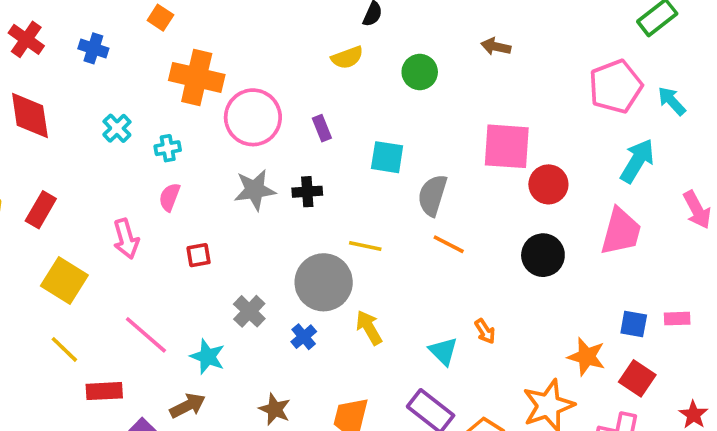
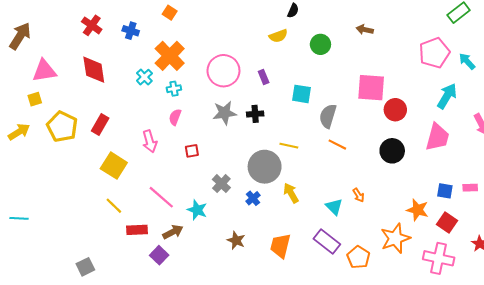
orange cross: (197, 77) -> (170, 56), moved, turned 32
brown arrow: (188, 406) -> (173, 232), moved

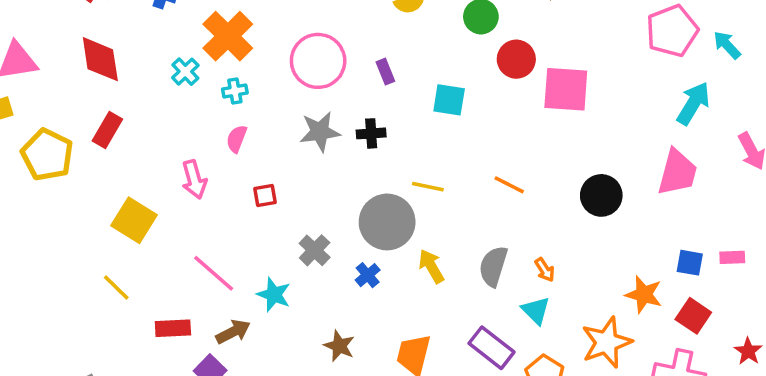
red circle: (395, 110) -> (516, 59), moved
gray semicircle: (328, 116) -> (493, 266), moved
red rectangle: (100, 124) -> (107, 130), moved
yellow line: (114, 206) -> (116, 287), moved
cyan triangle: (334, 207) -> (536, 310), moved

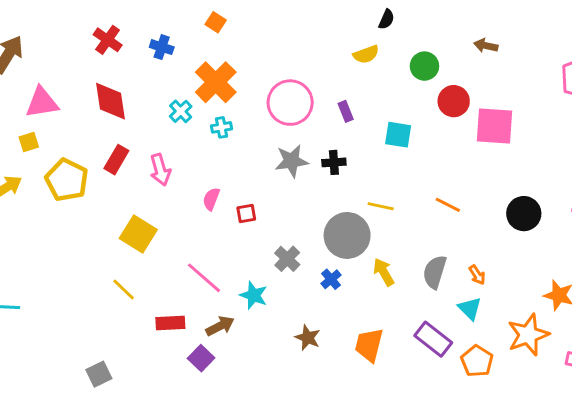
pink semicircle: (237, 139) -> (211, 199), moved
pink arrow: (194, 180) -> (160, 170), moved

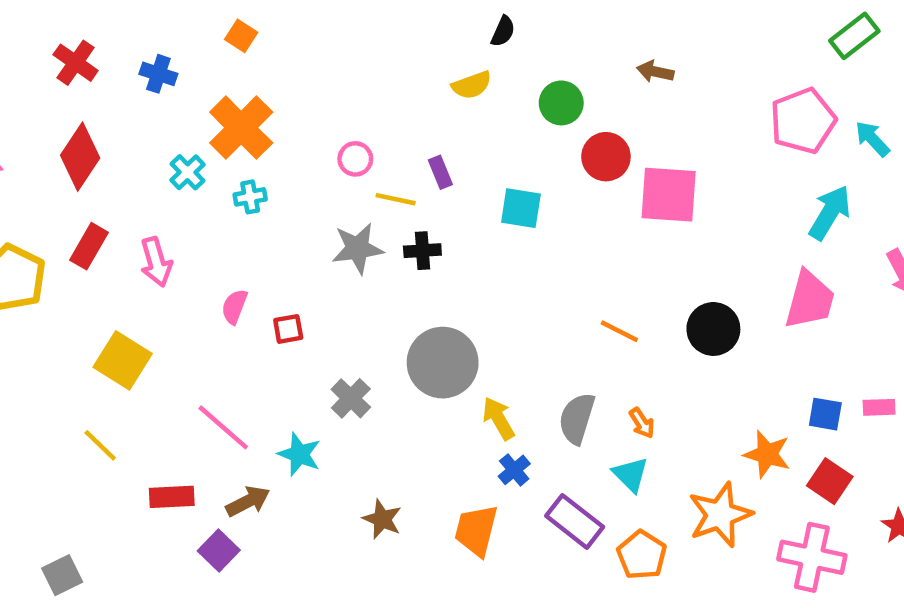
red diamond: (111, 101) -> (80, 157), turned 42
pink circle: (290, 103) -> (355, 159), size x0.5
orange line: (448, 205) -> (619, 331), moved
yellow line: (381, 206) -> (396, 199), moved
blue cross: (331, 279) -> (514, 470), moved

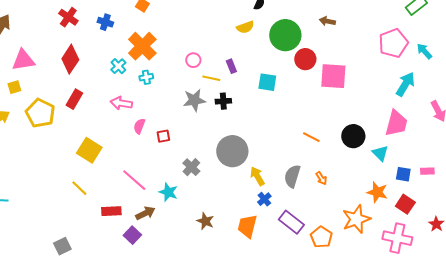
green circle: (561, 103) -> (285, 35), size x1.6
pink arrow: (156, 262) -> (121, 103), moved, turned 115
cyan triangle: (631, 474) -> (380, 153), moved

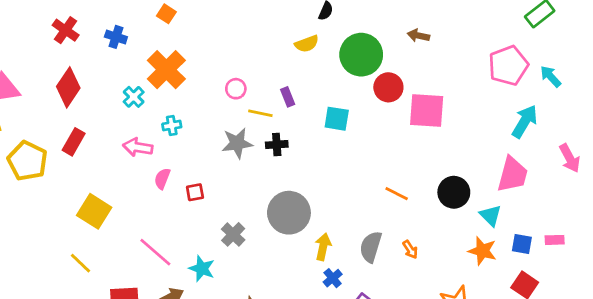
cyan cross: (146, 77) -> (172, 125), moved
yellow arrow: (257, 176) -> (323, 247), turned 42
orange star: (377, 192) -> (482, 251), moved

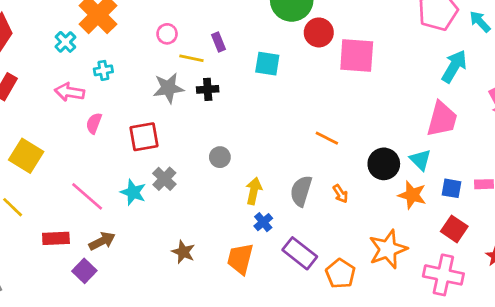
red square: (195, 192) -> (144, 137), moved, size x1.6
black circle: (454, 192) -> (384, 164), moved
gray circle: (289, 213) -> (220, 157), size x0.5
cyan star: (202, 269) -> (133, 192), moved

